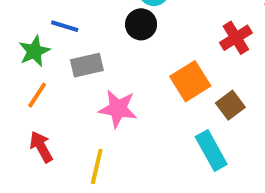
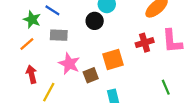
green star: (34, 51) -> (32, 19), turned 30
brown square: (230, 105) -> (91, 75), moved
red arrow: (41, 147) -> (31, 74), moved

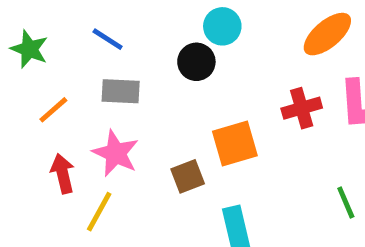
green star: (32, 19) -> (29, 49), moved
pink star: (69, 64) -> (116, 153), moved

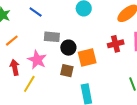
black circle: (196, 62) -> (68, 48), moved
gray rectangle: (121, 91) -> (52, 37), moved
brown square: (188, 176) -> (67, 71), turned 32

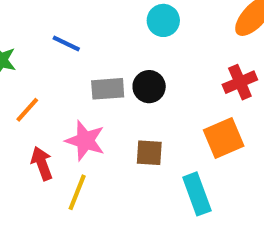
black circle: (68, 48) -> (149, 87), moved
orange square: (87, 58) -> (224, 138), moved

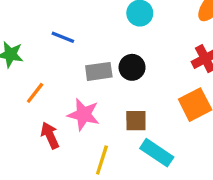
yellow line: (77, 192) -> (102, 160), moved
cyan rectangle: (197, 194) -> (157, 153), moved, turned -32

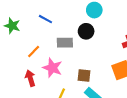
black circle: (132, 67) -> (86, 31), moved
orange line: (35, 93) -> (34, 51), moved

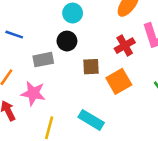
brown square: (84, 76) -> (91, 67), moved

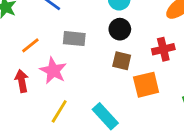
black circle: (67, 41) -> (120, 29), moved

